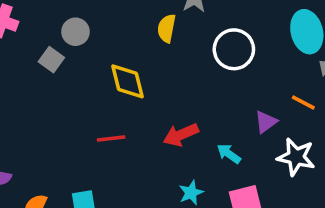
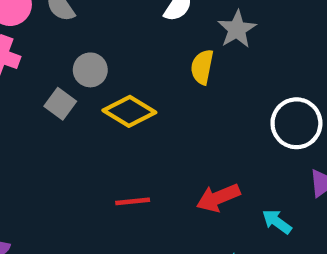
white circle: (234, 49) -> (296, 123), moved
yellow diamond: (127, 81) -> (129, 111), moved, turned -45

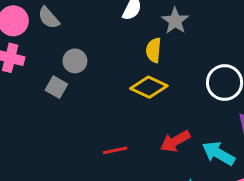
yellow diamond: (129, 111) -> (149, 87), moved
cyan arrow: (277, 222) -> (218, 153), size x1.5

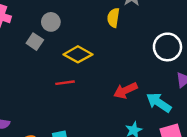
yellow diamond: (149, 87) -> (78, 54), moved
red line: (115, 150) -> (65, 83), moved

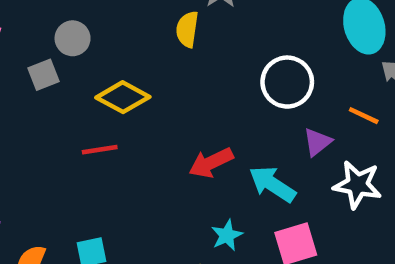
gray square: (35, 42) -> (44, 75), turned 35

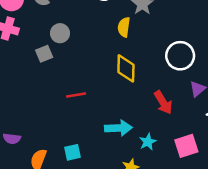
yellow diamond: (123, 97) -> (126, 68), moved, turned 64
red arrow: (211, 163) -> (163, 102), moved, turned -95
cyan arrow: (272, 184) -> (118, 128), moved, turned 145

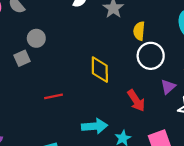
yellow semicircle: (124, 27) -> (139, 31), moved

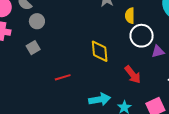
gray circle: (36, 38) -> (37, 21), moved
purple triangle: (168, 87) -> (158, 51), moved, turned 32

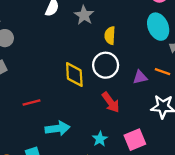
white circle: (142, 36) -> (106, 65), moved
cyan arrow: (100, 99) -> (58, 128), moved

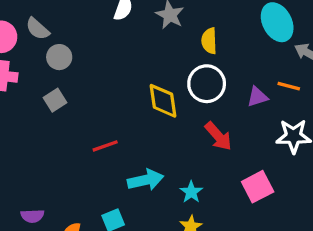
cyan star: (100, 139) -> (191, 192), moved

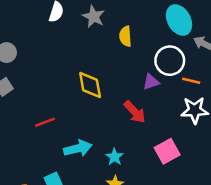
white circle: (207, 84) -> (170, 61), moved
orange line: (289, 86) -> (191, 81), moved
purple triangle: (257, 97) -> (151, 82), moved

